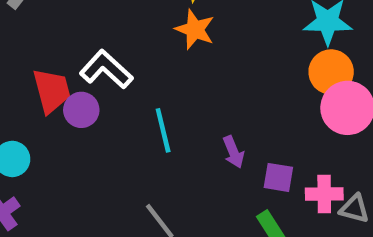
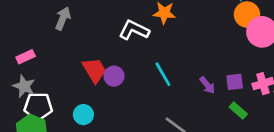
white L-shape: (106, 69) -> (134, 30), moved
purple arrow: (233, 152) -> (207, 85), moved

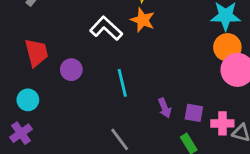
red trapezoid: (94, 70) -> (36, 53), moved

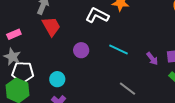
red trapezoid: (36, 53) -> (51, 26), moved
cyan line: (122, 83) -> (118, 50), turned -36

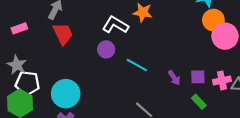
pink rectangle: (14, 34) -> (19, 28), moved
purple circle: (81, 50) -> (106, 49), moved
cyan circle: (57, 79) -> (66, 94), size x1.6

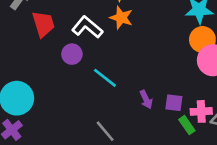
red trapezoid: (63, 34) -> (43, 24), moved
green rectangle: (199, 102) -> (187, 125), moved

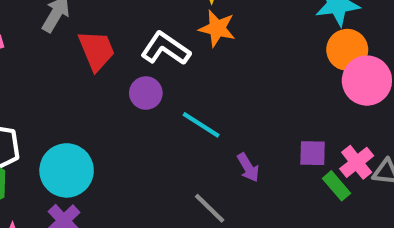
purple arrow: (146, 99) -> (248, 167), moved
pink cross: (201, 111) -> (357, 162), turned -30

